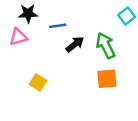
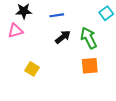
blue line: (58, 26) -> (57, 15), moved

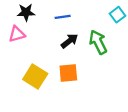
orange square: (90, 66) -> (68, 73), moved
yellow square: (32, 69) -> (35, 76), size x1.5

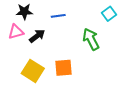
black arrow: (69, 41) -> (37, 36), moved

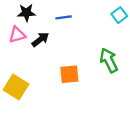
green arrow: (91, 39) -> (109, 60), moved
yellow square: (33, 71) -> (16, 87), moved

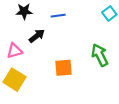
pink triangle: (17, 35) -> (15, 51), moved

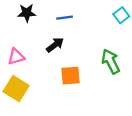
black arrow: (37, 36) -> (55, 45), moved

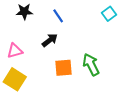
blue line: (65, 18) -> (58, 16), turned 64
green arrow: (111, 61) -> (91, 65), moved

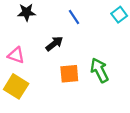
blue line: (58, 16) -> (74, 17), moved
pink triangle: (15, 51) -> (16, 55), turned 35

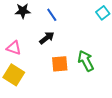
blue line: (74, 17) -> (52, 15), moved

